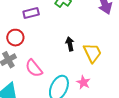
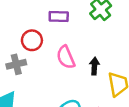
pink semicircle: (34, 68) -> (66, 57), moved

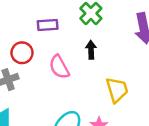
black arrow: (94, 66) -> (91, 50), moved

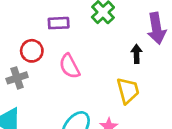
black arrow: (91, 50) -> (137, 54), moved

